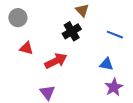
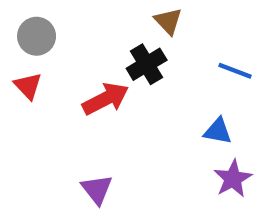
red triangle: (26, 48) -> (28, 86), moved, turned 32
red arrow: (56, 61) -> (106, 99), moved

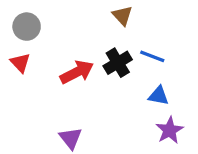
black cross: (147, 64) -> (118, 63), moved
blue line: (235, 71) -> (152, 56), moved

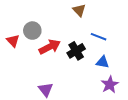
gray circle: (27, 27) -> (32, 31), moved
black cross: (118, 63) -> (76, 51), moved

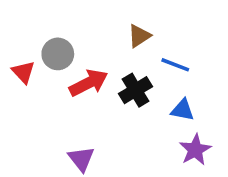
brown triangle: (79, 10) -> (139, 36), moved, turned 40

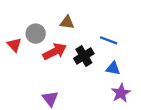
brown triangle: (139, 36) -> (67, 22), moved, turned 40

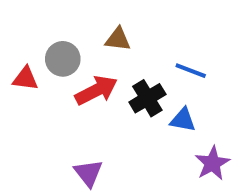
red triangle: (14, 45) -> (25, 79), turned -40
blue triangle: (113, 68) -> (183, 120), moved

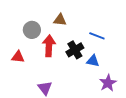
red triangle: (25, 79) -> (18, 57), moved
red arrow: (96, 90) -> (49, 46), turned -60

